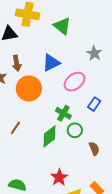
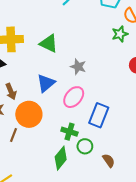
gray star: (94, 53) -> (78, 67), moved
blue rectangle: (94, 104) -> (99, 115), size x1.6
brown line: (15, 128) -> (14, 135), moved

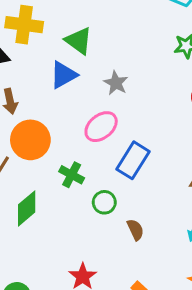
blue triangle: (46, 83) -> (63, 75), moved
green cross: (69, 132) -> (72, 175), moved
green diamond: (61, 158) -> (27, 208), moved

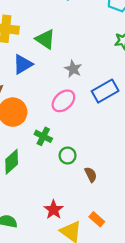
blue triangle: (63, 75) -> (23, 64), moved
blue rectangle: (133, 160) -> (105, 91), moved, turned 30

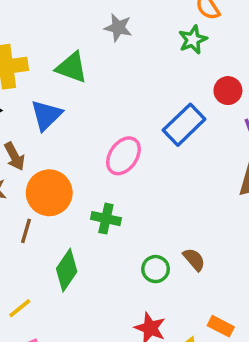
gray star: (73, 69) -> (118, 28), moved
green circle: (68, 156) -> (156, 269), moved

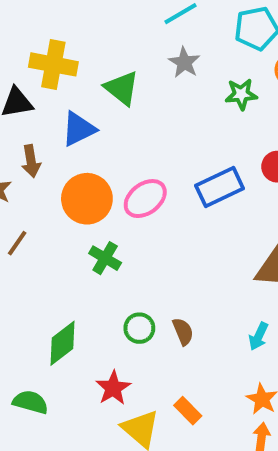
green star: (193, 40) -> (241, 94), moved
orange circle: (49, 193) -> (87, 199), moved
green diamond: (67, 270) -> (62, 343), moved

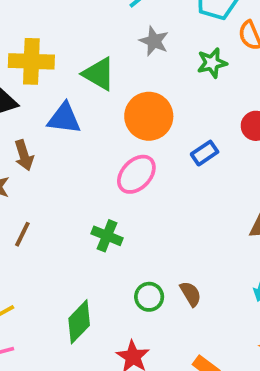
blue triangle: (79, 129) -> (64, 118), turned 42
blue rectangle: (220, 187) -> (205, 153), size x0.6
orange circle: (87, 199) -> (149, 116), moved

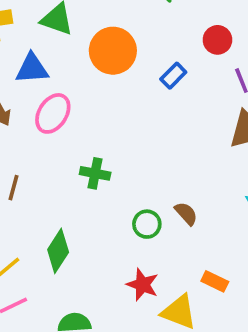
pink ellipse: (136, 174) -> (53, 113), moved
green diamond: (79, 322) -> (58, 251), moved

